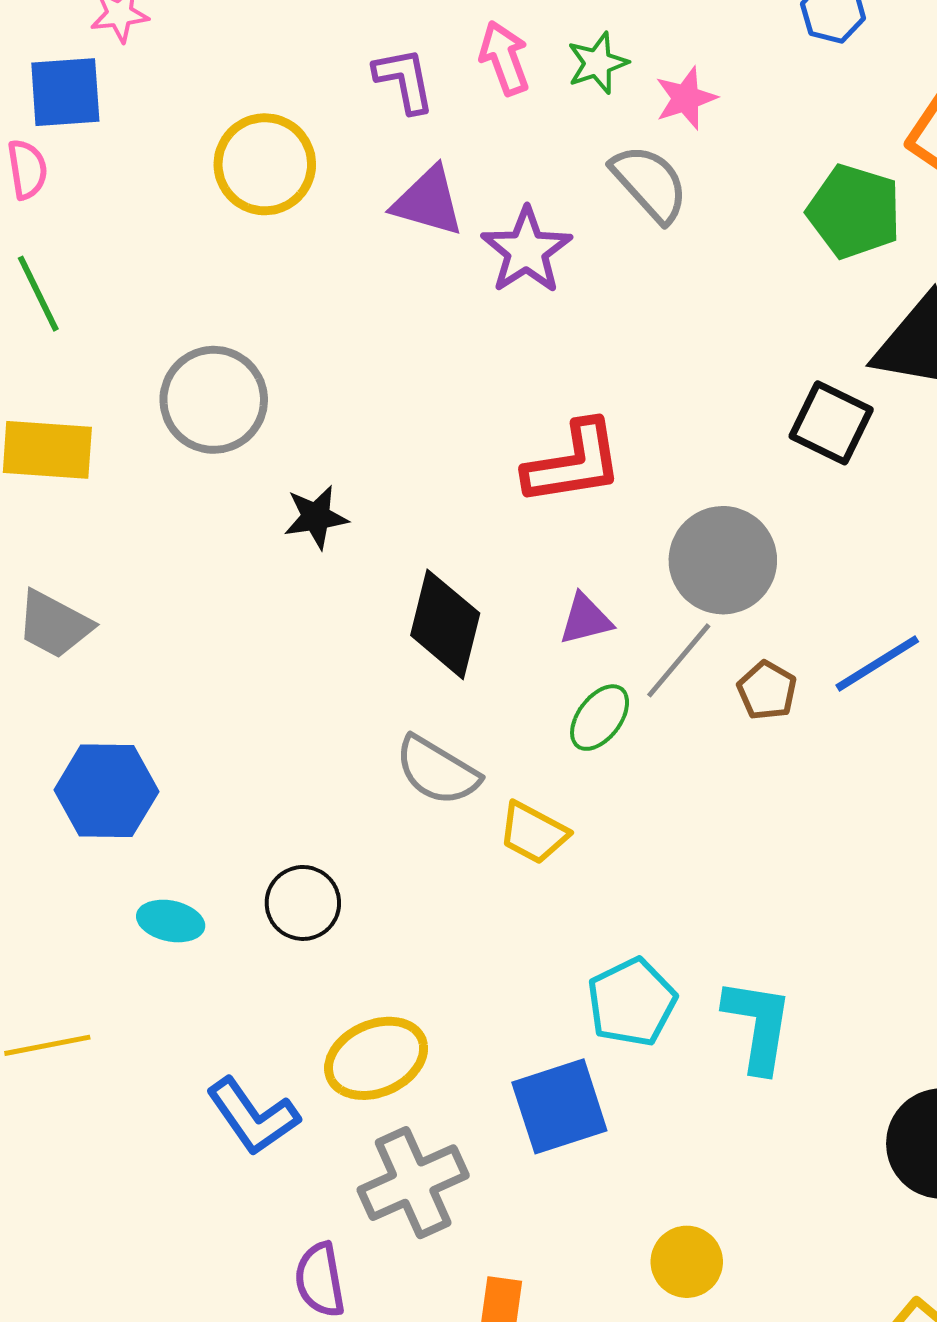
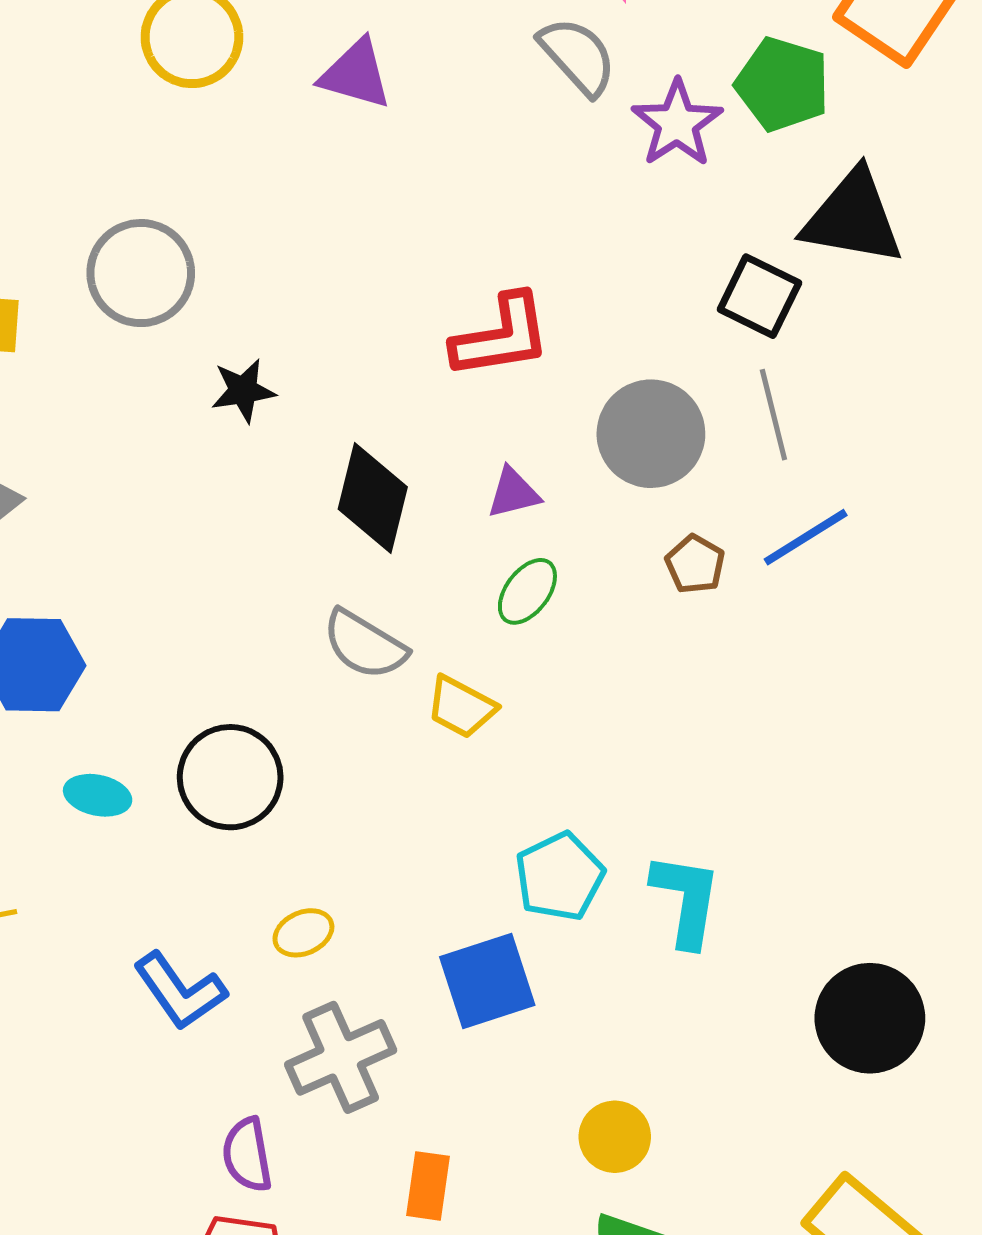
purple star: (526, 250) -> (677, 123), moved
gray line: (679, 660) -> (773, 415), moved, turned -54
black circle: (303, 903) -> (230, 777), size x1.4
yellow ellipse: (376, 1058) -> (303, 933), size x0.6

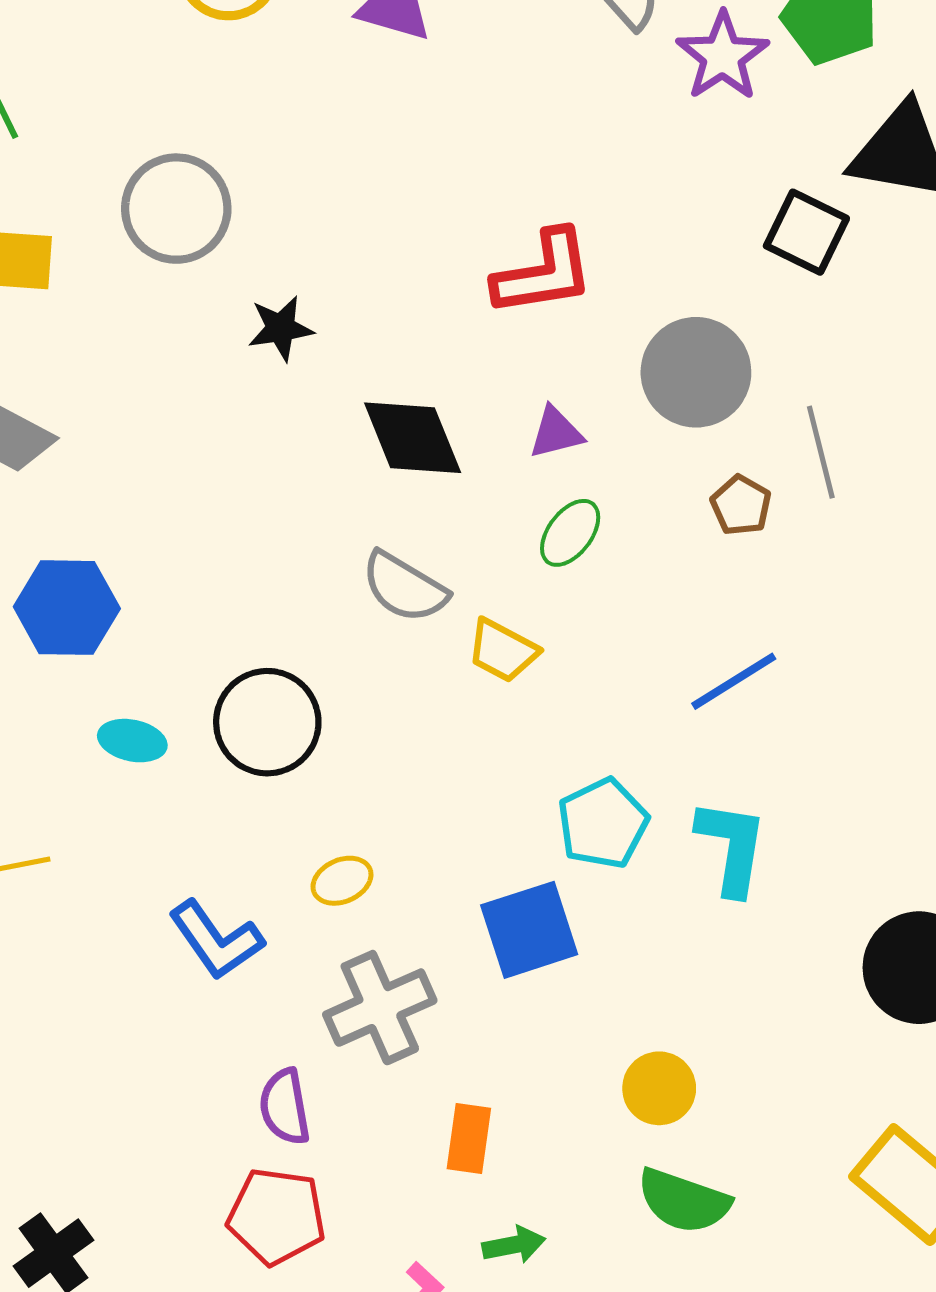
gray line: (773, 415) -> (821, 452), moved
black diamond: (373, 498) -> (413, 438), turned -36
blue line: (806, 537) -> (734, 681), moved

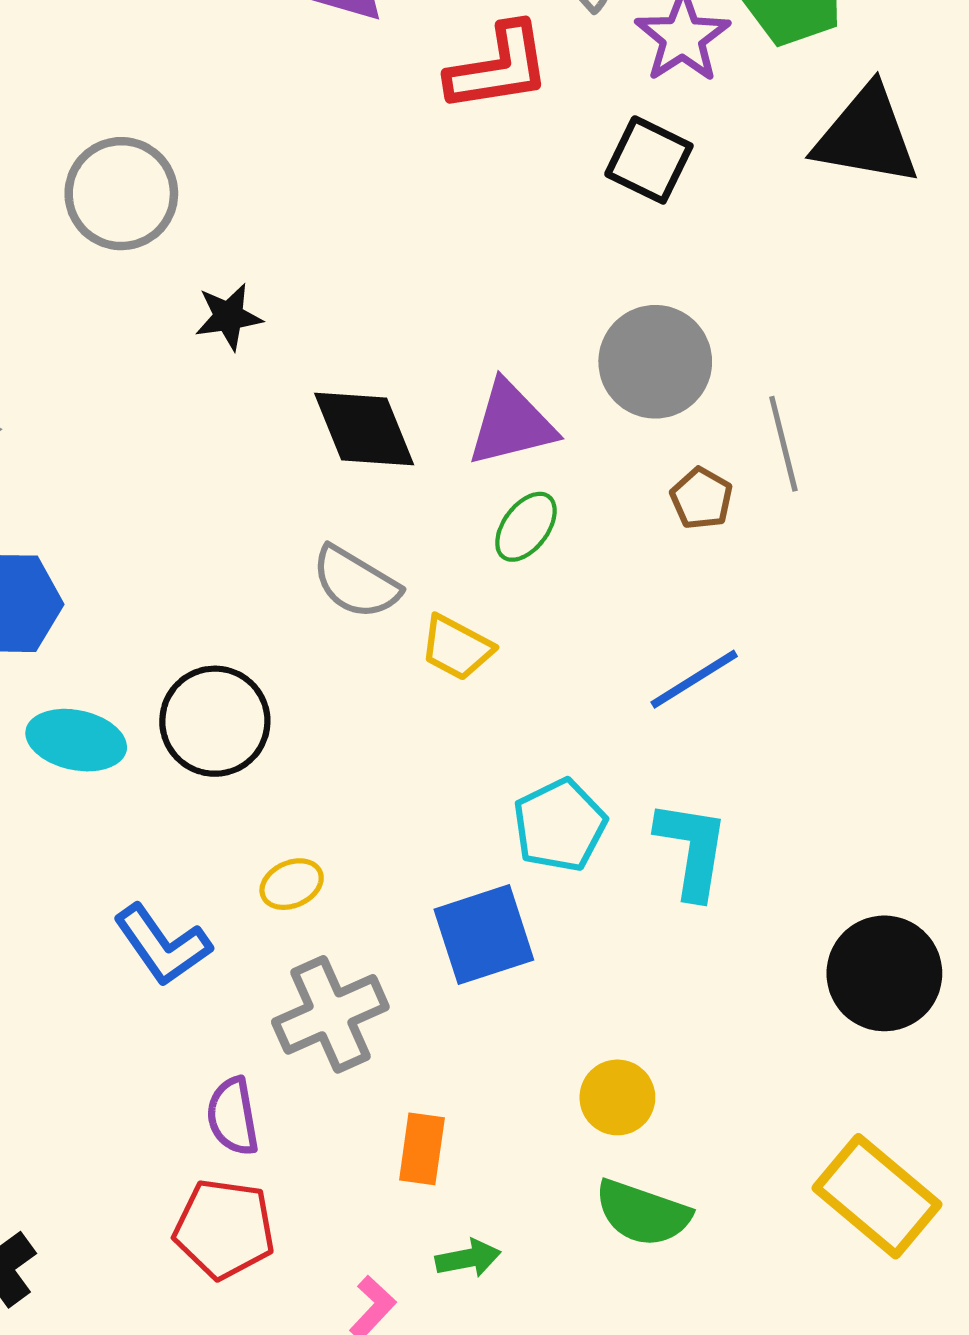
black square: (806, 232) -> (649, 160), moved
red L-shape: (544, 273) -> (499, 67), moved
purple triangle: (556, 433) -> (511, 424), size x1.6
cyan ellipse: (132, 741) -> (76, 740), size x1.4

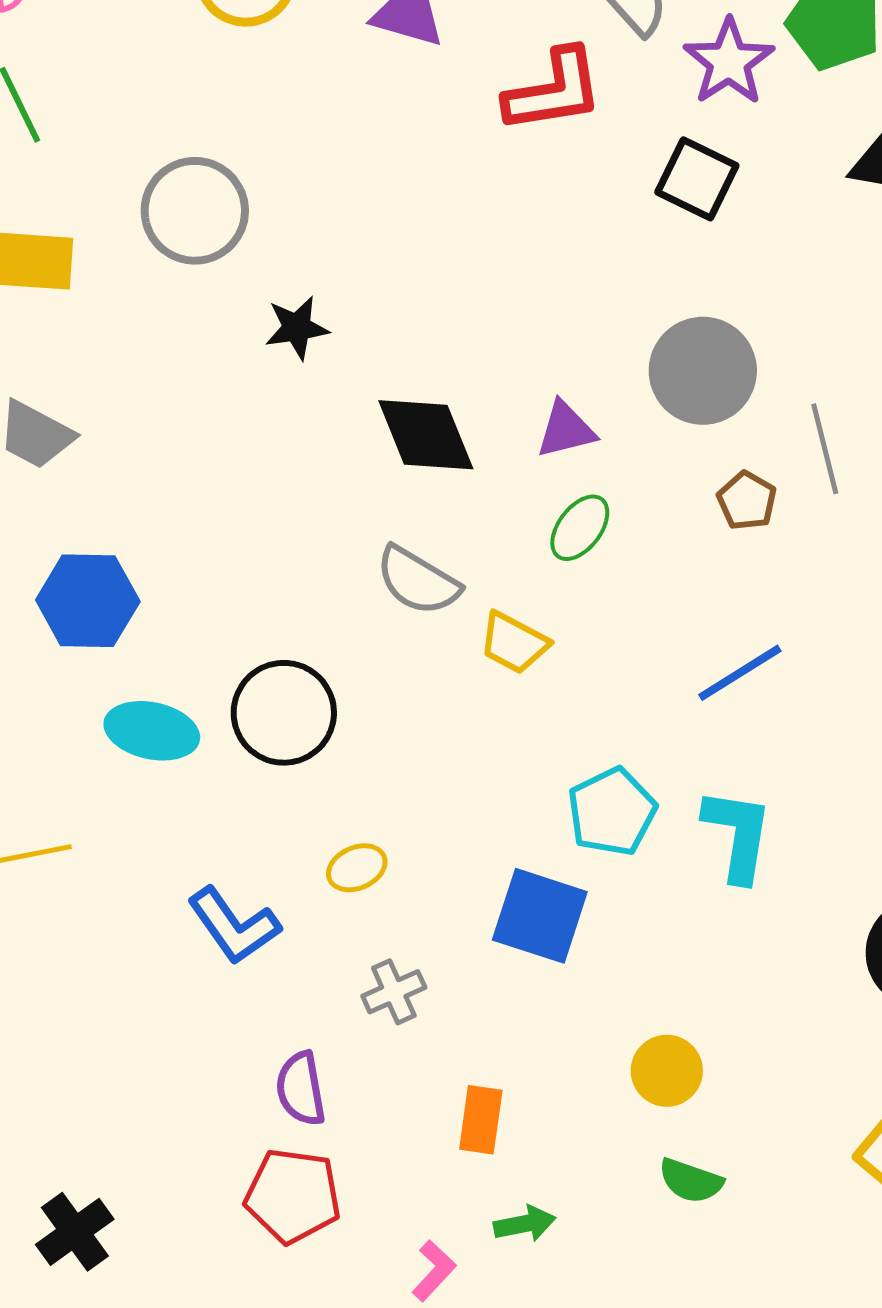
purple triangle: (511, 424) -> (566, 430), size x0.7
blue square: (484, 935) -> (540, 916), turned 36
gray cross: (330, 1014) -> (394, 992), size x0.6
green semicircle: (643, 1213) -> (691, 1181), size x0.7

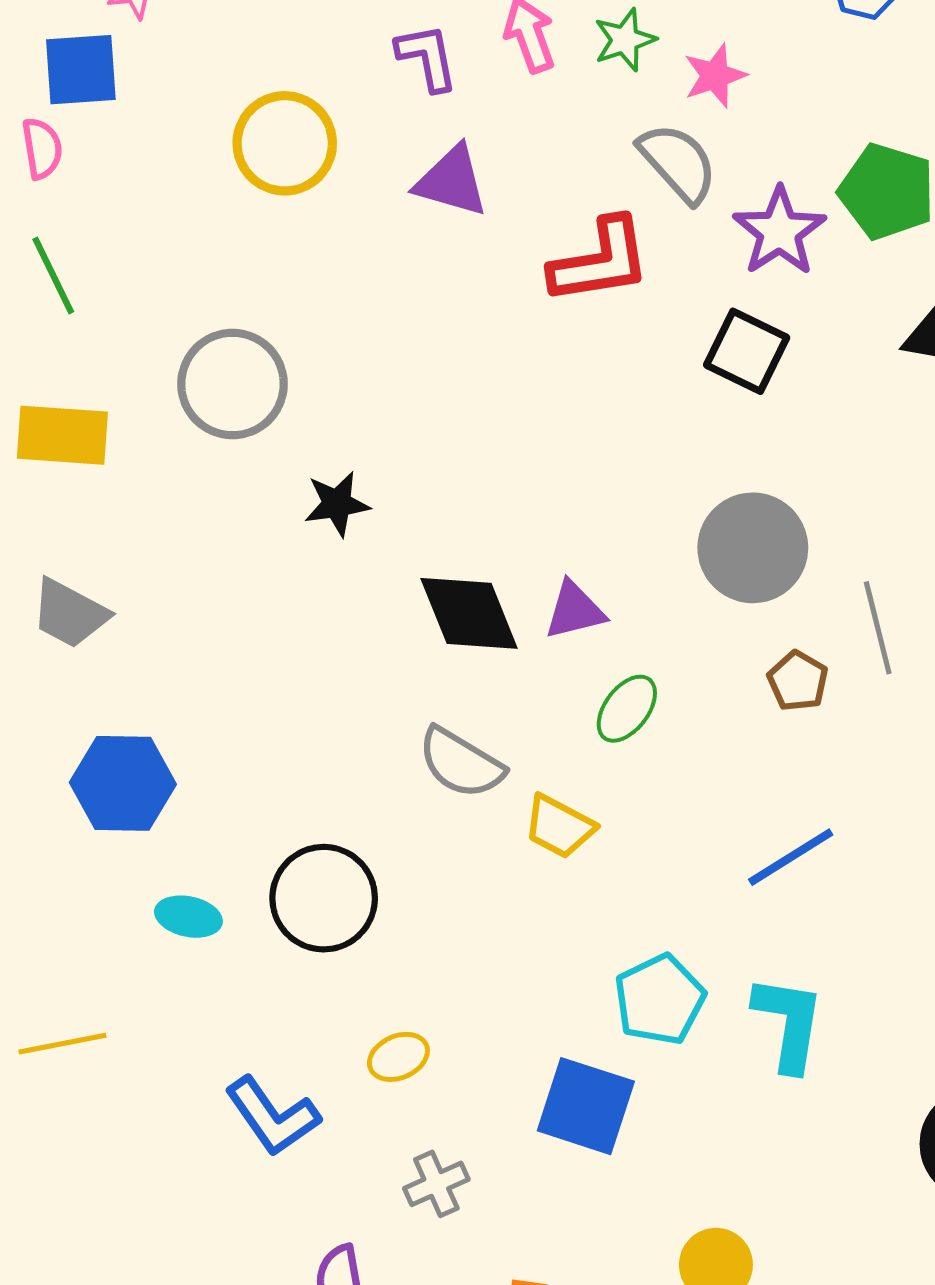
purple triangle: (566, 430) -> (575, 610), moved
cyan ellipse: (152, 731) -> (188, 917), size x0.7

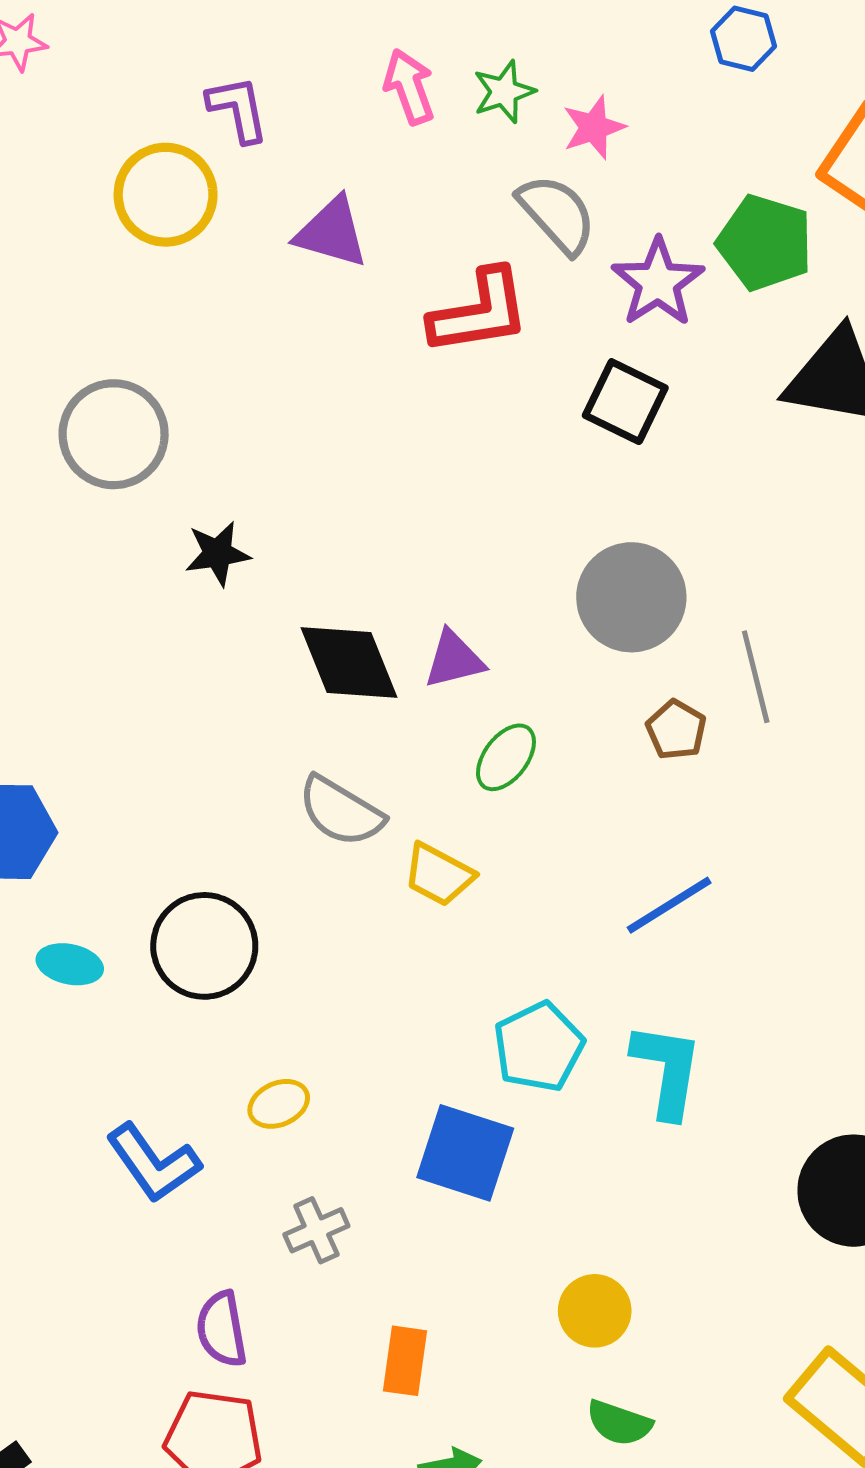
purple L-shape: (427, 57) -> (238, 109), moved

